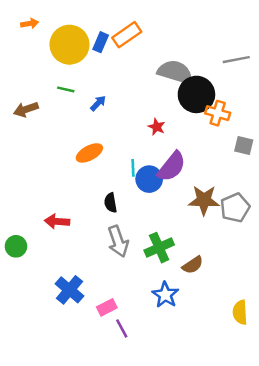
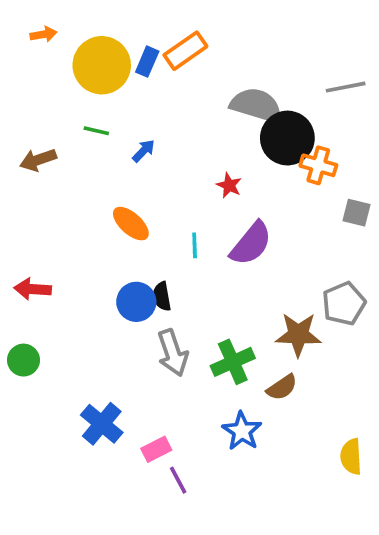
orange ellipse: (89, 153) -> (131, 224), turned 70
blue circle: (149, 179) -> (136, 302), moved
brown star: (204, 200) -> (298, 335), moved
red arrow: (57, 221) -> (33, 289), moved

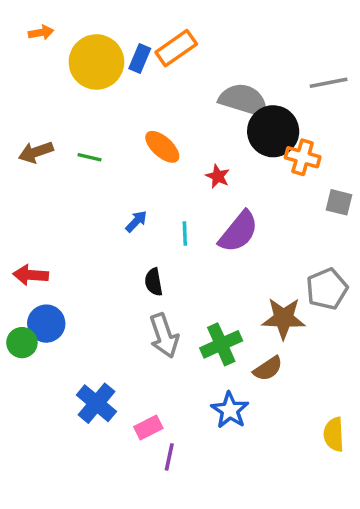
green line: (96, 131) -> (90, 157), moved
blue arrow: (144, 151) -> (136, 221), moved
orange ellipse: (131, 224) -> (162, 147), moved
blue circle: (136, 302) -> (46, 324), moved
purple line: (178, 480) -> (169, 457), turned 40

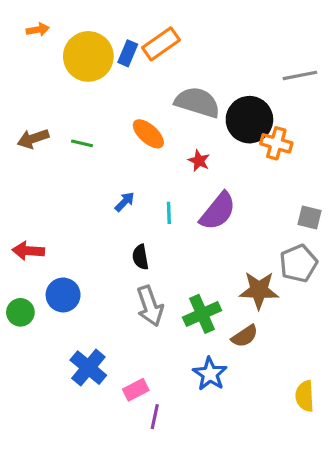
gray semicircle: (244, 100) -> (197, 102), moved
gray square: (339, 202) -> (309, 218), moved
blue circle: (46, 324) -> (63, 295), moved

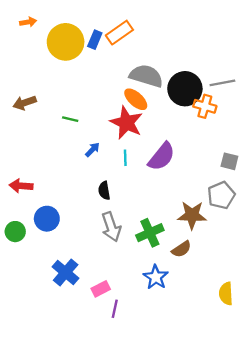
gray line: (300, 75) -> (222, 83), moved
orange ellipse: (148, 134) -> (136, 99), moved
green line: (82, 143) -> (70, 119), moved
red star: (199, 161) -> (126, 123), moved, size x2.0

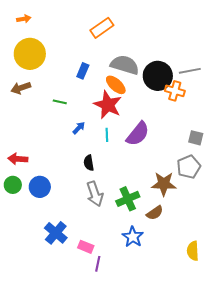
blue rectangle: (95, 40) -> (83, 71), moved
yellow circle: (66, 42) -> (30, 54), moved
green circle: (15, 232) -> (13, 185), moved
pink rectangle: (101, 289) -> (86, 247), turned 49

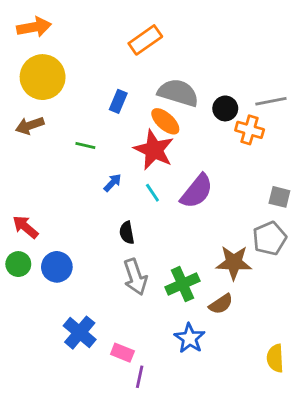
orange arrow: (24, 19) -> (34, 27), size x1.6
black circle: (158, 76) -> (225, 108), size x0.6
cyan line: (107, 135) -> (152, 193), turned -32
red arrow: (18, 159) -> (25, 227), turned 36

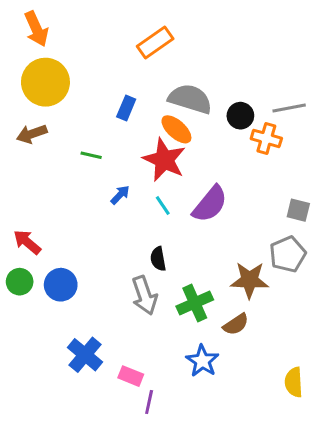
orange arrow: (34, 27) -> (36, 29), turned 76
black semicircle: (127, 233) -> (158, 259), moved

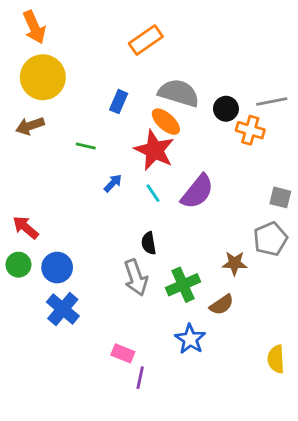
brown star: (250, 280) -> (235, 263), size x0.7
blue cross: (85, 355) -> (63, 309), moved

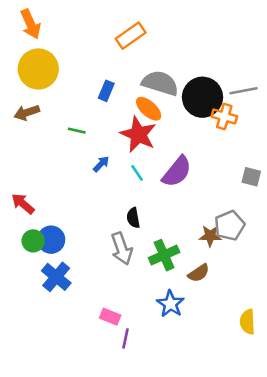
black circle: (226, 109) -> (203, 97), size x1.8
gray pentagon: (270, 239) -> (229, 226), moved
green circle: (18, 265) -> (33, 241), moved

